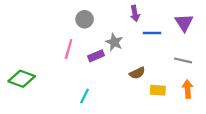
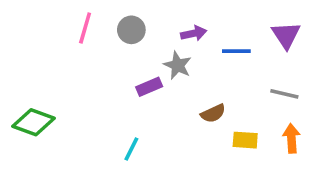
purple arrow: (135, 14) -> (194, 33), moved, turned -91
pink line: (69, 49) -> (85, 28), moved

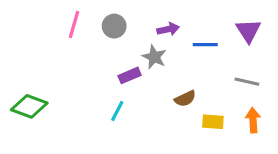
cyan line: (131, 149) -> (117, 111), moved

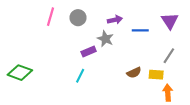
gray line: (247, 82) -> (169, 56), turned -70
brown semicircle: (185, 99) -> (134, 73), moved
orange arrow: (253, 120) -> (168, 93), moved
yellow rectangle: (213, 122) -> (156, 75), moved

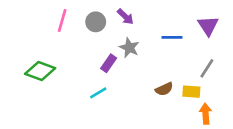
purple arrow: (115, 20) -> (125, 17), moved, turned 56
purple rectangle: (89, 51) -> (109, 63), turned -32
green diamond: (20, 73) -> (40, 71), moved
cyan line: (80, 76) -> (98, 93), turned 32

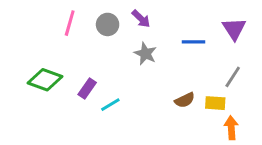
purple rectangle: (109, 63) -> (87, 89), moved

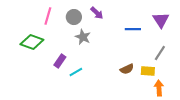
gray star: (145, 54) -> (83, 37), moved
green diamond: (45, 80) -> (32, 42), moved

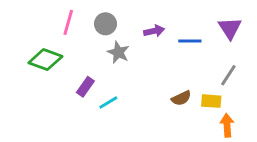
purple arrow: (97, 13) -> (154, 31), moved, turned -56

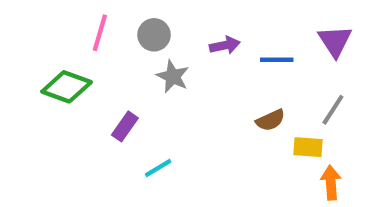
brown semicircle: (181, 98) -> (271, 120), moved
cyan line: (108, 102) -> (158, 168), moved

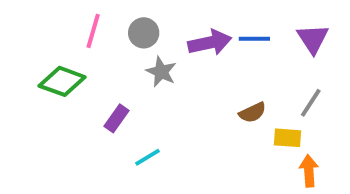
purple arrow: (225, 45) -> (210, 43), size x1.5
blue line: (277, 60) -> (254, 39), moved

